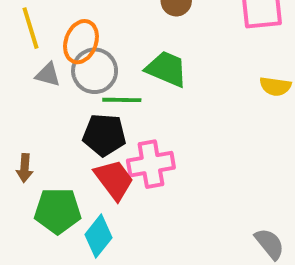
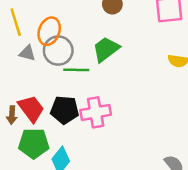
green trapezoid: (167, 69) -> (106, 49), turned -60
black pentagon: (104, 135) -> (65, 110), moved
red trapezoid: (114, 180) -> (31, 109), moved

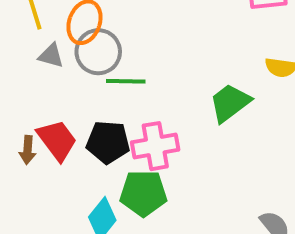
green trapezoid: (106, 49) -> (230, 103), moved
green pentagon: (34, 143) -> (143, 193), moved

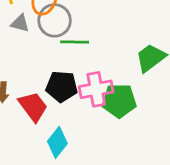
red trapezoid: (57, 140) -> (33, 107), moved
green pentagon: (143, 193) -> (119, 101), moved

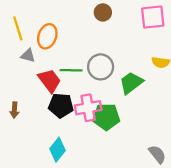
gray circle: (55, 20) -> (101, 67), moved
red trapezoid: (33, 107) -> (50, 81), moved

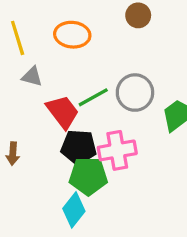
orange ellipse: (47, 36) -> (72, 35), moved, turned 75
green line: (71, 70) -> (93, 97), turned -30
green pentagon: (106, 117) -> (88, 176), moved

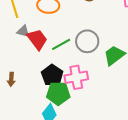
red trapezoid: (63, 112) -> (37, 39), moved
black pentagon: (79, 147) -> (52, 75), turned 30

